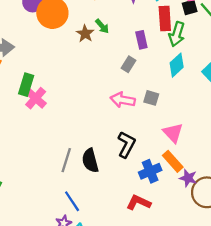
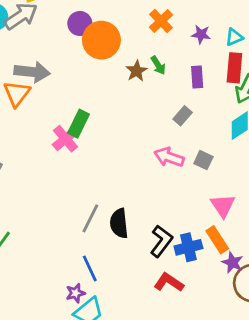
purple rectangle: (141, 40) -> (197, 77), moved
green rectangle: (26, 85) -> (78, 124), moved
black L-shape: (126, 144) -> (161, 241), moved

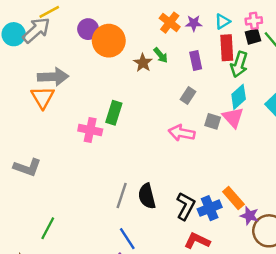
orange cross: (161, 21) -> (170, 23), moved
green rectangle: (78, 124) -> (114, 113), moved
pink cross: (65, 139) -> (90, 130), turned -30
gray square: (203, 160) -> (213, 121), moved
pink triangle: (223, 206) -> (233, 117), moved

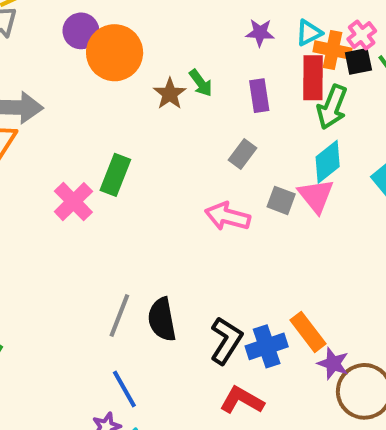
pink cross: (254, 21) -> (362, 35), turned -35
orange cross: (170, 23) -> (332, 50), moved, turned -30
pink cross: (90, 130) -> (73, 202), turned 30

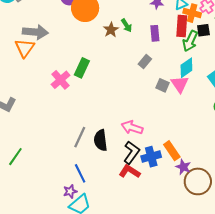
black square: (358, 61) -> (203, 30), moved
pink arrow: (228, 216) -> (132, 127), moved
red L-shape: (242, 400) -> (130, 171), moved

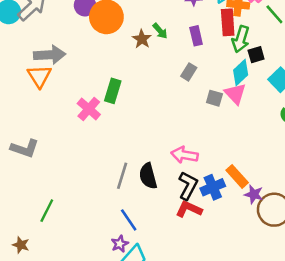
black square: (203, 30) -> (256, 55), moved

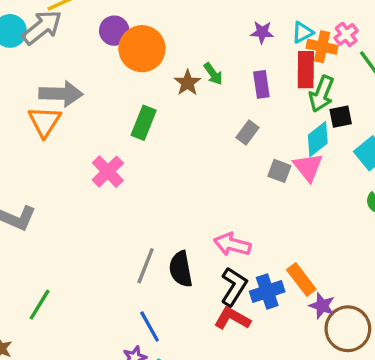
green rectangle: (113, 91) -> (144, 123), moved

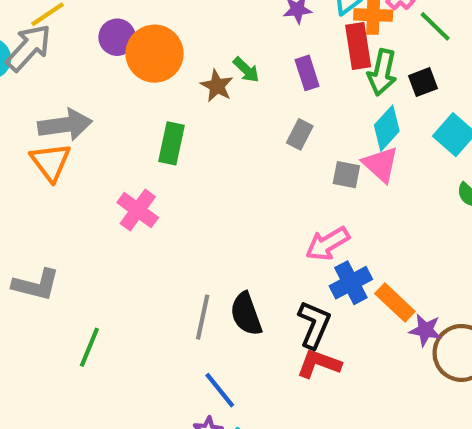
black square: (341, 117) -> (423, 82), moved
pink arrow: (232, 244) -> (327, 244), moved, turned -36
blue cross: (267, 291) -> (351, 283), moved
green line: (40, 305) -> (89, 347), moved

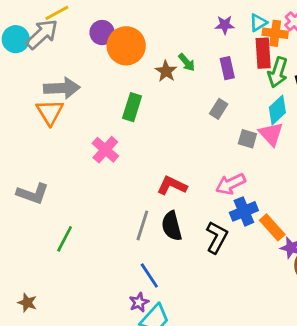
red L-shape: (319, 364) -> (172, 186), moved

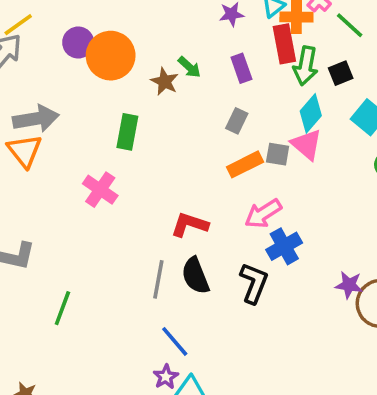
orange rectangle: (272, 227) -> (245, 164), moved, turned -68

